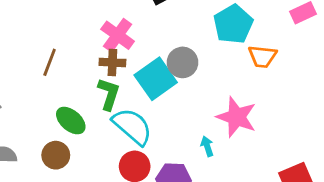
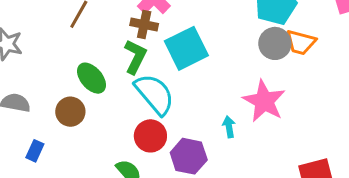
gray circle: (182, 62) -> (275, 43), moved

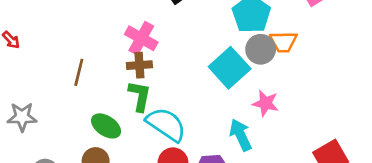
cyan square: (186, 48) -> (230, 68), moved
pink star: (264, 101) -> (266, 103), size x0.7
cyan arrow: (229, 127) -> (241, 135), size x1.6

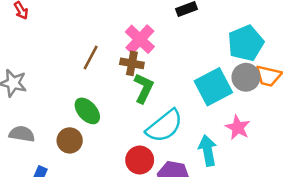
brown line: (79, 72) -> (91, 57), moved
green L-shape: (140, 96) -> (144, 88), moved
cyan semicircle: (166, 124) -> (164, 126), moved, turned 93

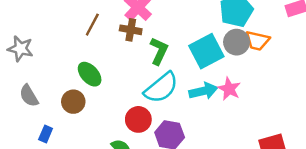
green L-shape: (144, 88) -> (159, 51), moved
gray semicircle: (22, 134) -> (29, 96), turned -130
cyan arrow: (208, 150) -> (203, 91), moved, turned 88

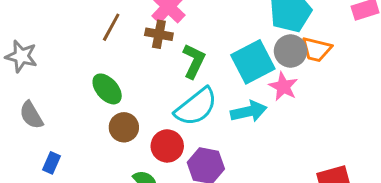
pink star: (229, 89) -> (283, 87), moved
brown circle: (73, 102) -> (124, 127), moved

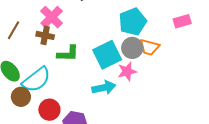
green L-shape: (194, 61) -> (68, 54), turned 65
pink star: (283, 87) -> (127, 71), turned 30
cyan semicircle: (196, 107) -> (36, 80), moved

